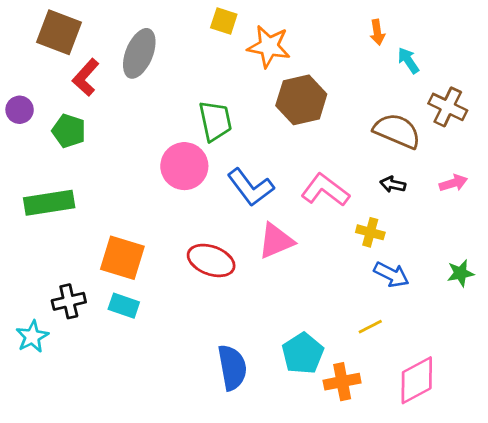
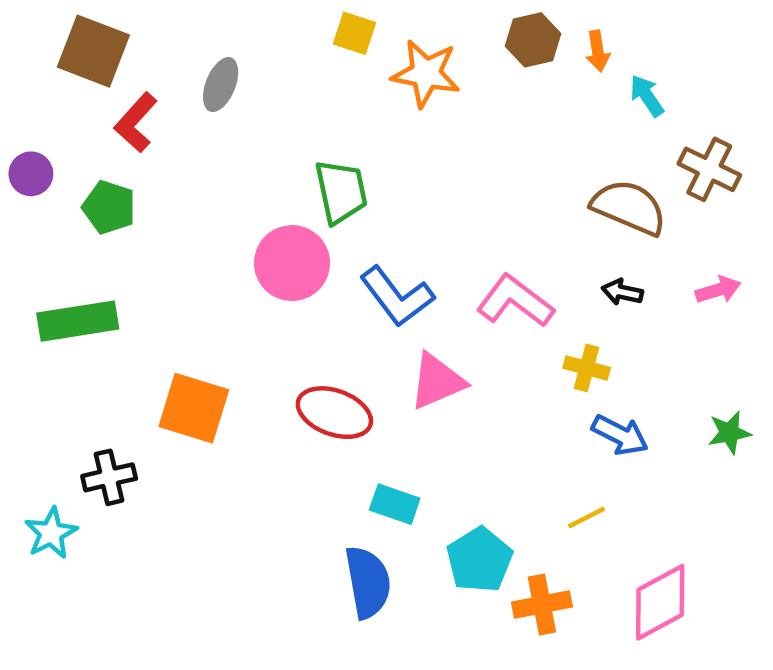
gray ellipse: (139, 53) -> (221, 85), size x0.7
brown hexagon: (301, 100) -> (533, 40), moved, size x0.7
cyan rectangle: (124, 306) -> (395, 504), moved

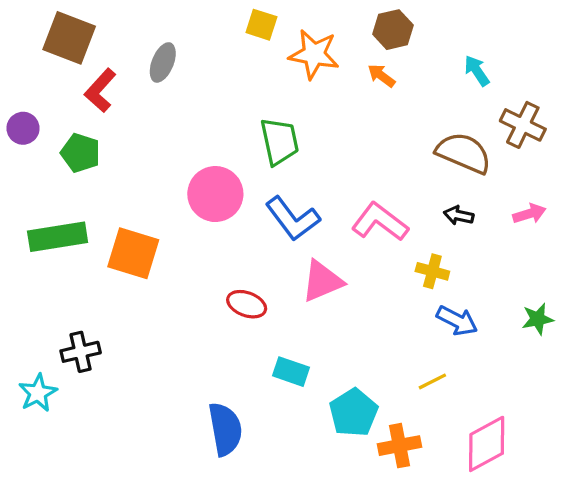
orange arrow: (598, 51) -> (381, 76), moved, turned 136
green trapezoid: (341, 192) -> (279, 141), moved
orange square: (194, 408) -> (133, 253), moved
red ellipse: (334, 413) -> (247, 304), size x0.7
blue semicircle: (368, 582) -> (225, 429), moved

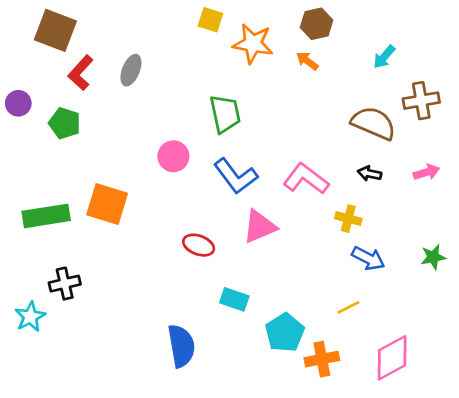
gray ellipse: (163, 62) -> (131, 70), moved
cyan arrow: (477, 71) -> (384, 57), turned -105
brown cross: (523, 125) -> (421, 101), turned -36
pink circle: (215, 194) -> (173, 156), size x0.7
green rectangle: (58, 237) -> (46, 216), moved

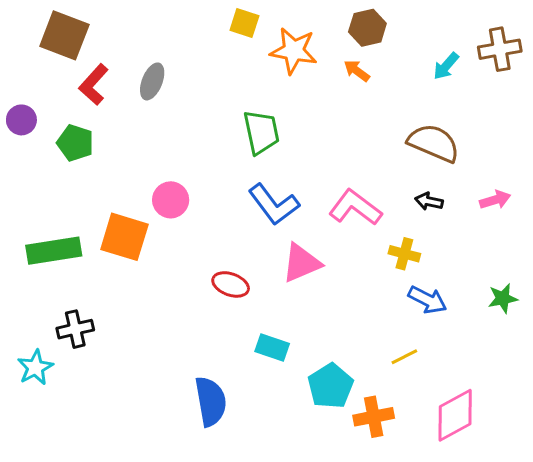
brown cross: (421, 101) -> (500, 49), moved
pink circle: (173, 156) -> (171, 200), moved

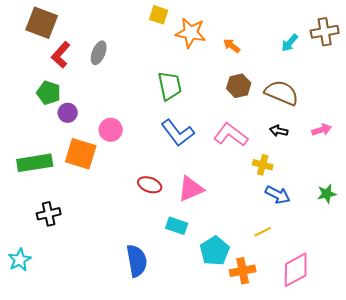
brown hexagon: (367, 28) -> (239, 86), moved
purple circle: (21, 120) -> (68, 113), moved
pink triangle: (301, 263) -> (191, 189), moved
cyan star: (35, 368) -> (20, 260), moved

